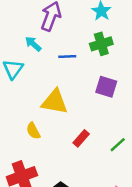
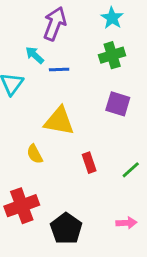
blue line: (67, 56) -> (59, 69), moved
red rectangle: (81, 138) -> (89, 163), turned -60

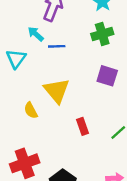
yellow triangle: (59, 121) -> (57, 91), turned 40
yellow semicircle: (35, 154) -> (31, 110), moved

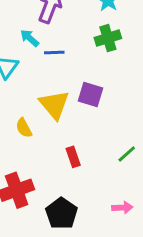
purple square: (107, 76) -> (90, 95), moved
red rectangle: (83, 126) -> (73, 157), moved

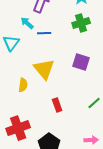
purple square: (90, 95) -> (81, 62), moved
yellow semicircle: (24, 128) -> (23, 85), turned -144

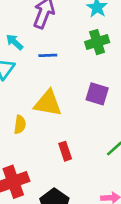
cyan arrow: (27, 23) -> (15, 42), moved
yellow triangle: (44, 69) -> (48, 103), turned -40

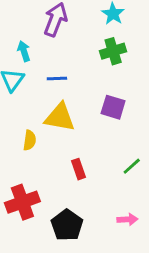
cyan arrow: (15, 42) -> (24, 51), turned 30
blue line: (48, 55) -> (57, 78), moved

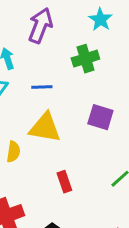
green cross: (113, 51) -> (85, 59), moved

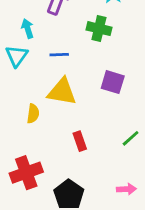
green cross: (85, 59) -> (99, 29), turned 30

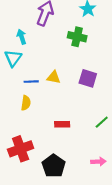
blue line: (59, 55) -> (31, 82), moved
yellow triangle: (62, 92) -> (54, 77), moved, size x0.6
red rectangle: (80, 141) -> (62, 124), turned -72

